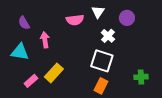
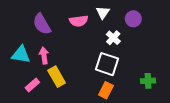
purple semicircle: (24, 23) -> (42, 24), moved, size x1.5
pink arrow: (45, 40) -> (44, 56), moved
yellow rectangle: (54, 73) -> (57, 77), turned -72

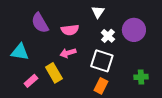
purple circle: (133, 19) -> (134, 30), moved, size x1.5
pink semicircle: (79, 21) -> (70, 30), moved
pink arrow: (44, 56) -> (68, 53), moved, turned -98

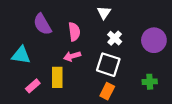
pink semicircle: (70, 30) -> (74, 32), turned -90
purple circle: (134, 30) -> (154, 40), moved
yellow rectangle: (54, 73) -> (57, 77), turned 30

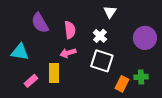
white triangle: (104, 13) -> (110, 12), moved
white cross: (115, 38) -> (100, 36), moved
orange rectangle: (107, 91) -> (122, 84), moved

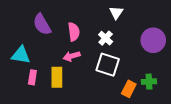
pink rectangle: (31, 81) -> (32, 77), moved, turned -40

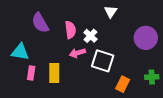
white cross: (106, 38) -> (90, 36), moved
pink arrow: (72, 56) -> (77, 53), moved
green cross: (149, 82) -> (152, 77), moved

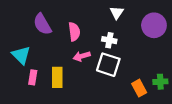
white cross: (90, 36) -> (109, 40), moved, turned -32
purple circle: (146, 38) -> (154, 25), moved
cyan triangle: (20, 52) -> (21, 55), turned 36
orange rectangle: (123, 84) -> (139, 88), moved, turned -56

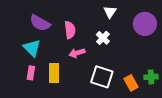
purple semicircle: (42, 24) -> (40, 23), turned -30
white cross: (109, 40) -> (103, 38), turned 32
cyan triangle: (21, 55) -> (32, 48), moved
white square: (108, 65) -> (102, 77), moved

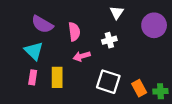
white cross: (103, 38) -> (109, 40), turned 32
green cross: (151, 77) -> (160, 91), moved

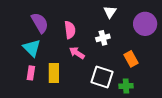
purple semicircle: (42, 24) -> (40, 23), turned -150
pink arrow: (82, 56) -> (77, 53), turned 49
orange rectangle: (139, 88) -> (131, 59), moved
green cross: (160, 91) -> (126, 86), moved

